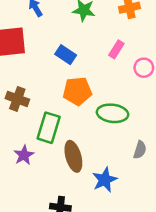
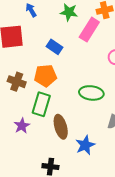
pink rectangle: (116, 49) -> (89, 30), moved, size x1.6
orange pentagon: (77, 91) -> (45, 76), moved

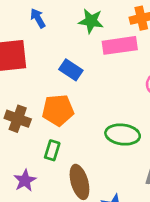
pink rectangle: (89, 30) -> (120, 45), turned 50
green rectangle: (41, 104) -> (52, 150), size x0.6

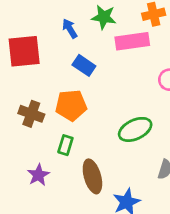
blue arrow: (38, 18) -> (70, 28), moved
green ellipse: (123, 135) -> (135, 129), turned -32

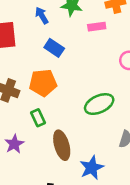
pink rectangle: (132, 41) -> (97, 27), size x0.6
green rectangle: (65, 145) -> (38, 118), turned -42

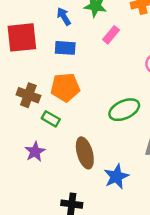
pink rectangle: (97, 27) -> (111, 35), moved, turned -42
blue rectangle: (54, 48) -> (65, 48), moved, turned -30
green rectangle: (38, 118) -> (51, 119), moved, turned -35

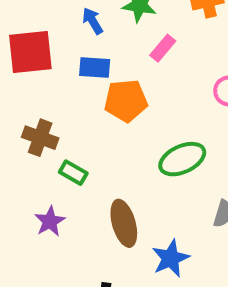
orange pentagon: (65, 87) -> (126, 101), moved

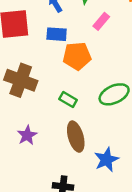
brown cross: (40, 138) -> (21, 80), size x1.4
green rectangle: (73, 173) -> (68, 99), moved

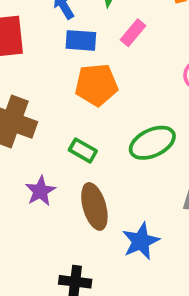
blue rectangle: (57, 34) -> (81, 40), moved
purple star: (27, 135) -> (40, 191), moved

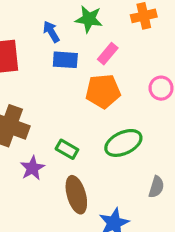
orange pentagon: (96, 85) -> (103, 91), moved
purple star: (40, 191) -> (32, 168), moved

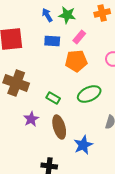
blue arrow: (51, 32) -> (47, 15), moved
purple star: (32, 168) -> (31, 119), moved

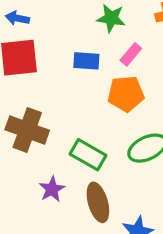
blue arrow: (47, 15) -> (17, 18), moved, turned -48
green rectangle: (53, 98) -> (88, 155), size x1.5

